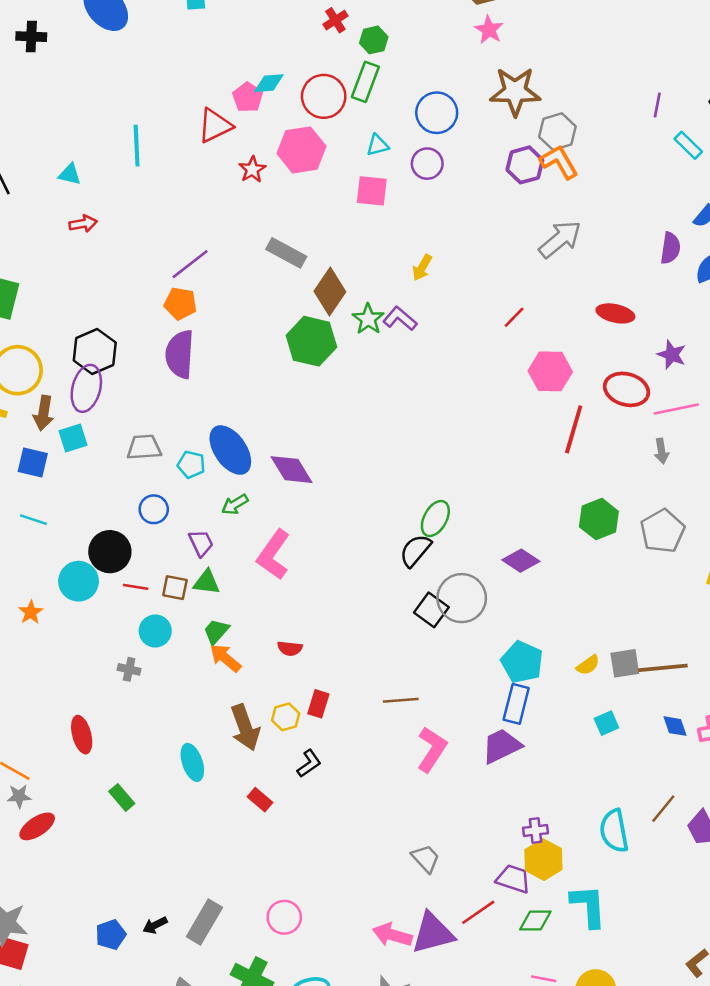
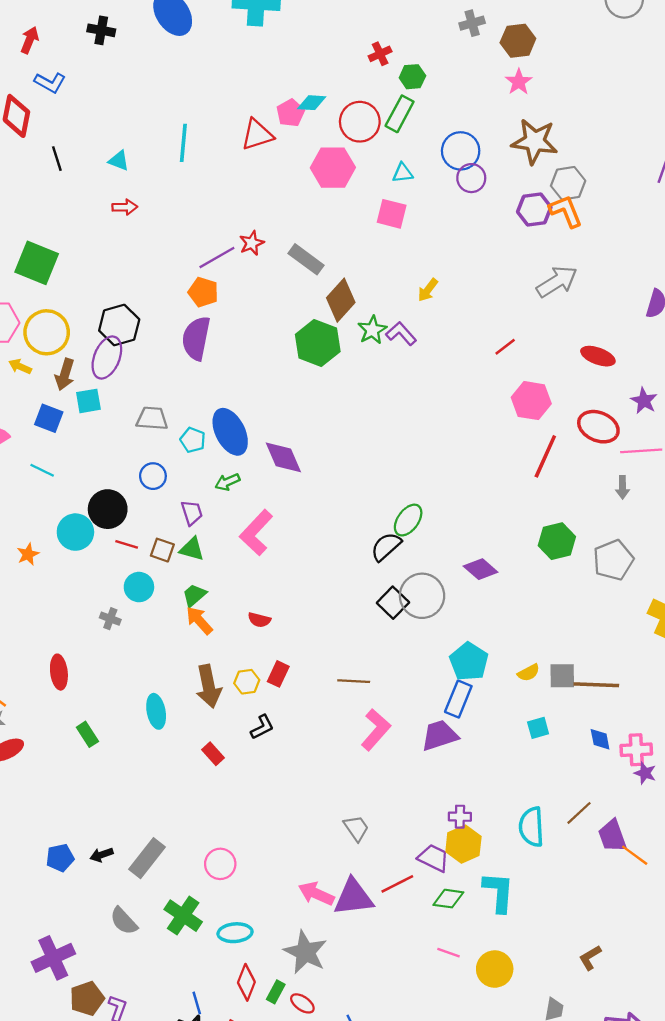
purple circle: (427, 164) -> (471, 178), moved
red star: (252, 170) -> (252, 243), moved

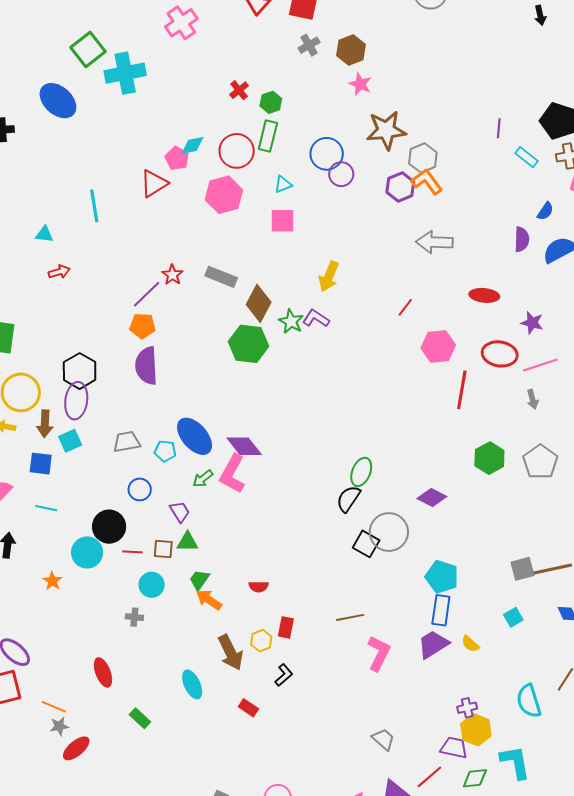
gray arrow: (557, 282) -> (434, 242), turned -132
yellow arrow: (428, 290) -> (329, 276), size x1.4
pink L-shape: (256, 533) -> (232, 474), moved
yellow semicircle: (529, 673) -> (470, 644), moved, turned 84

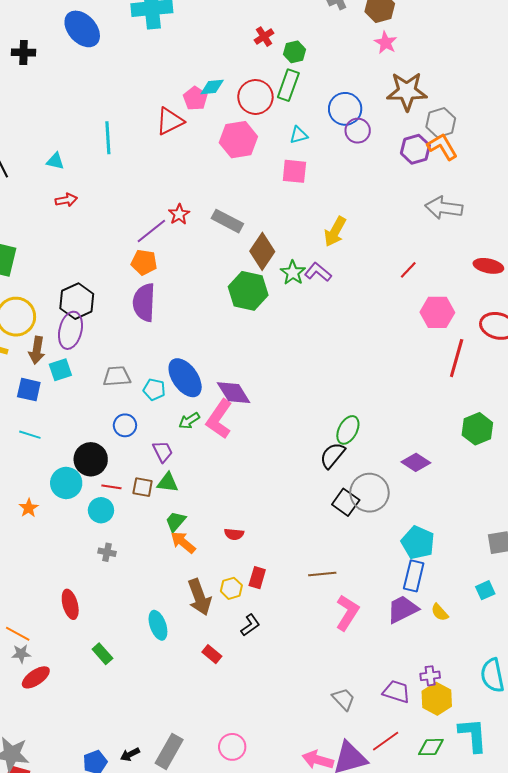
cyan circle: (152, 585) -> (101, 510), moved
purple trapezoid: (454, 748) -> (396, 692), moved

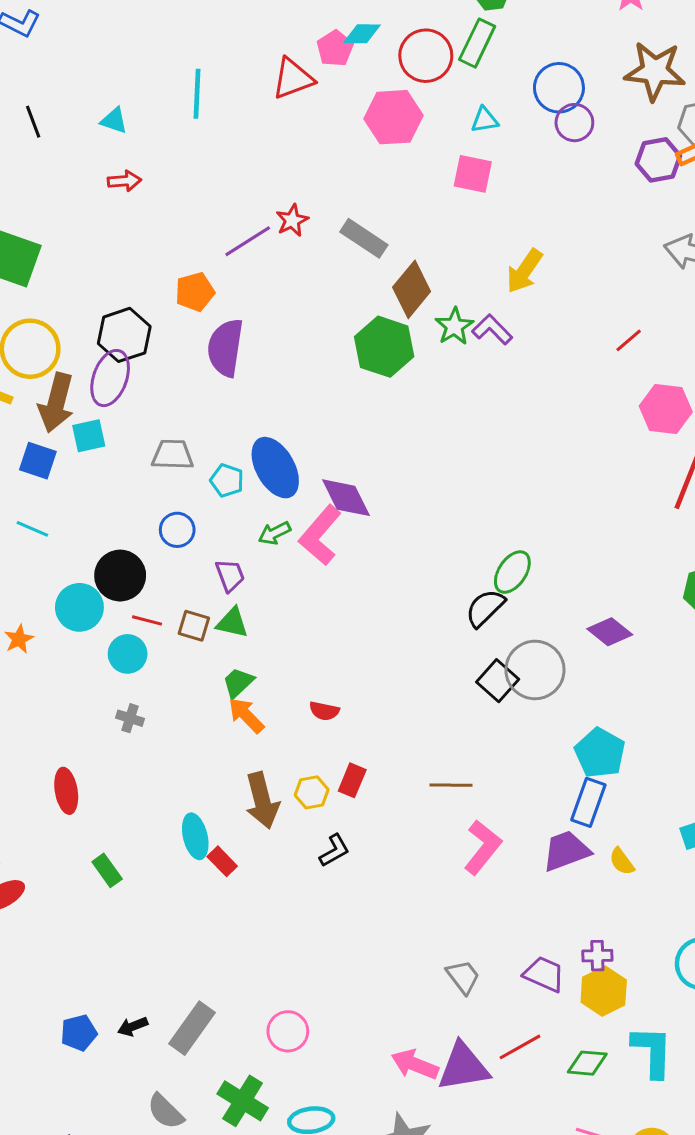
orange pentagon: (144, 262) -> (195, 292), moved, turned -30
brown arrow: (37, 350) -> (56, 403), size x1.4
red rectangle: (212, 654) -> (222, 861), moved

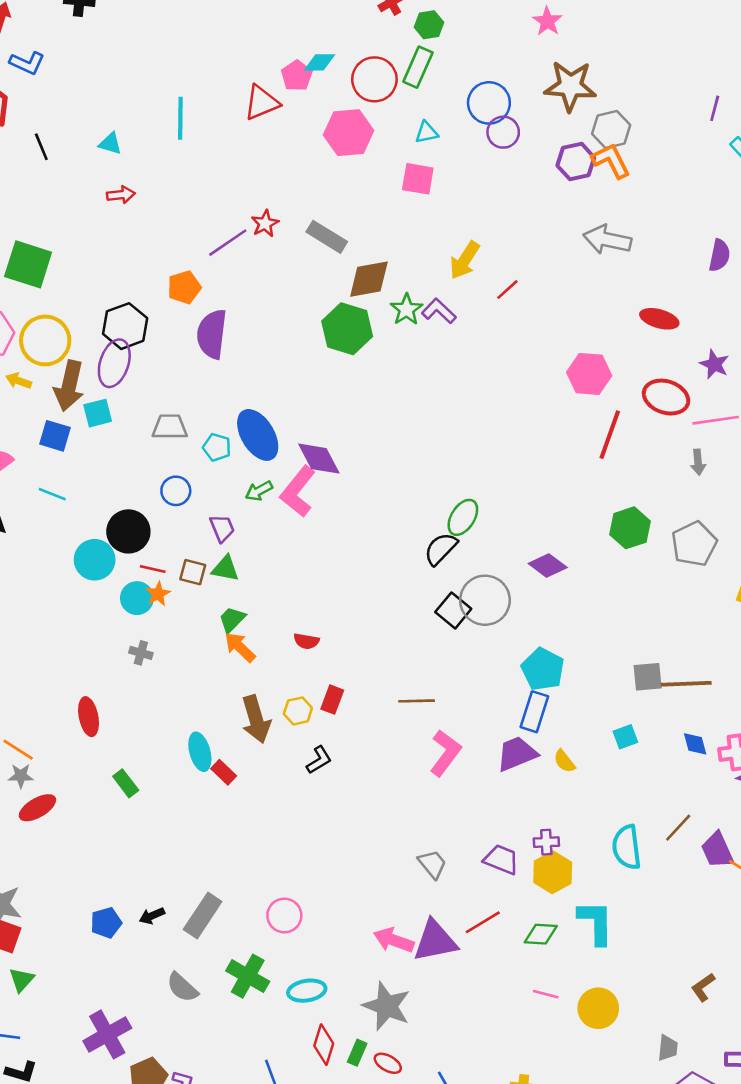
brown diamond: (412, 289) -> (369, 279), turned 42
red line: (629, 340) -> (507, 290), moved
orange star: (19, 639) -> (158, 594), moved

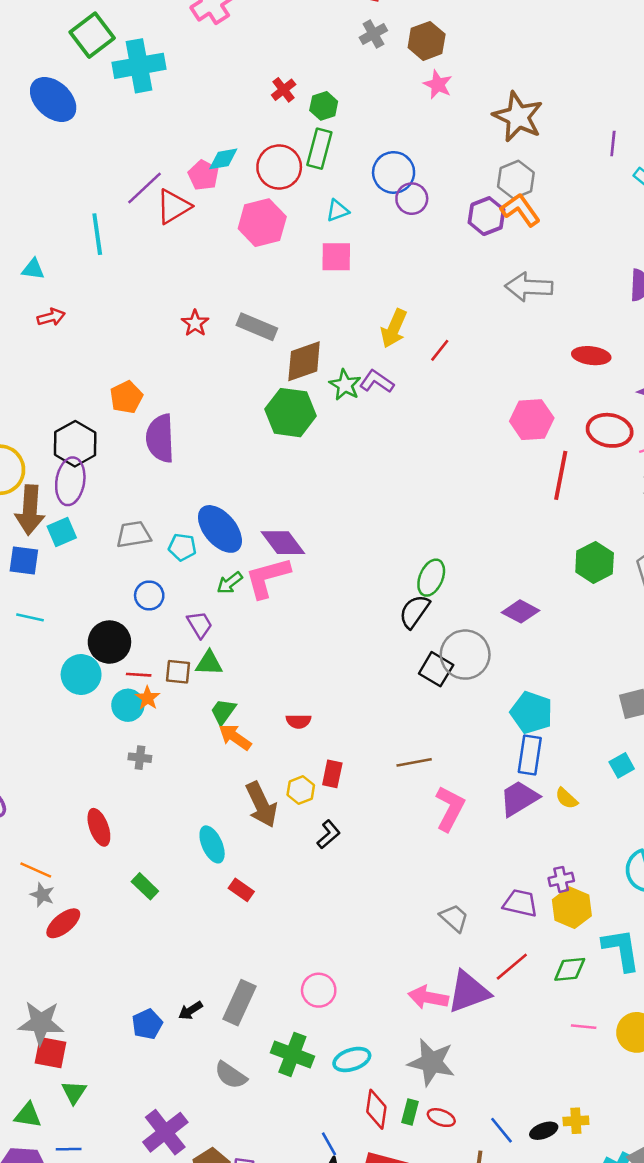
brown star: (570, 86) -> (518, 117), moved, turned 30
purple line: (228, 243) -> (145, 188), moved
pink L-shape: (298, 491) -> (267, 578), turned 45
red rectangle: (224, 772) -> (241, 890), moved
gray star: (21, 776) -> (42, 895), turned 30

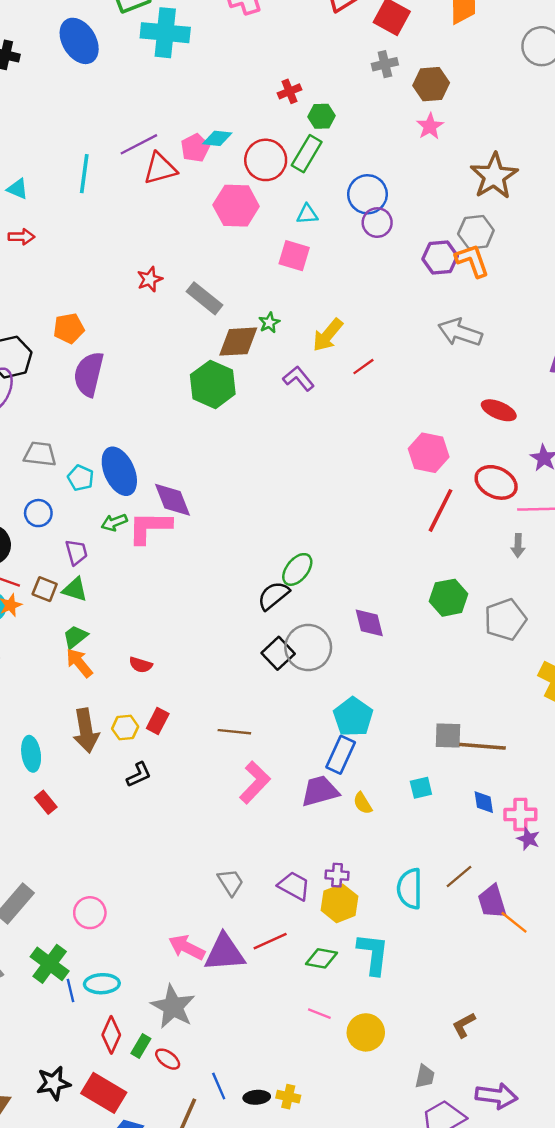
green star: (345, 385) -> (269, 323), moved, size x0.7
purple diamond: (521, 611) -> (369, 623), turned 32
blue line: (329, 1144) -> (70, 990), moved

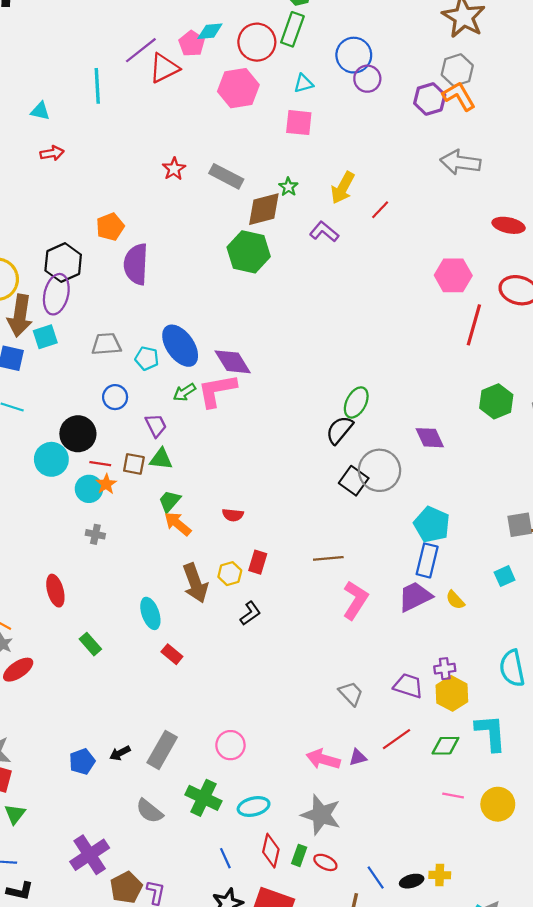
purple triangle: (225, 953) -> (358, 757), size x0.5
blue line: (70, 990) -> (225, 858), moved

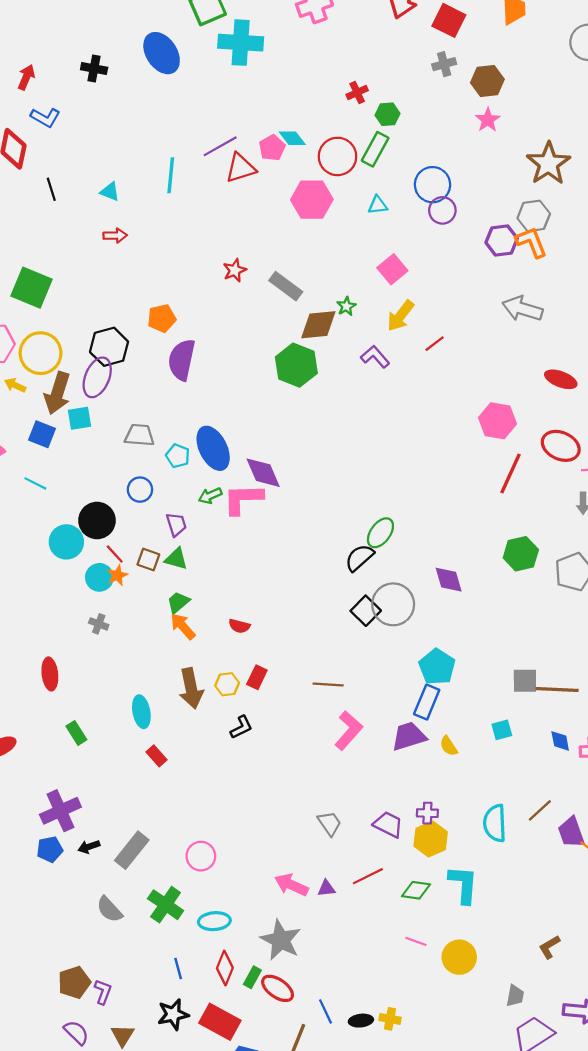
cyan diamond: (210, 31) -> (292, 138), turned 48
pink square: (299, 123) -> (392, 269), moved, turned 36
red line: (100, 464) -> (115, 554), turned 30
purple cross: (90, 855) -> (60, 811), moved
red ellipse: (325, 862) -> (278, 988), size x1.4

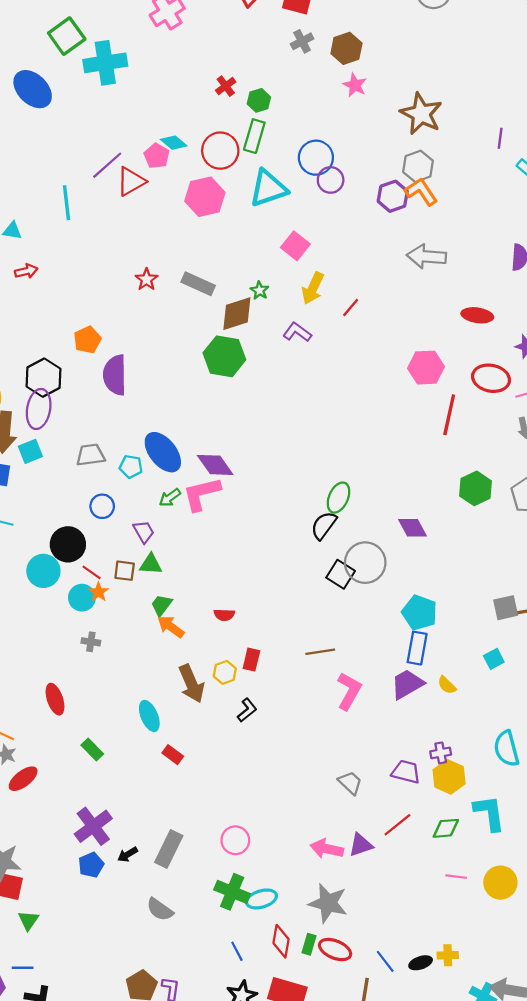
cyan triangle: (378, 205) -> (268, 188), size x2.0
purple triangle: (326, 888) -> (361, 845), size x1.4
green cross: (166, 905) -> (232, 892), moved

